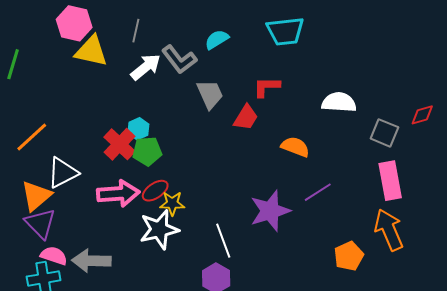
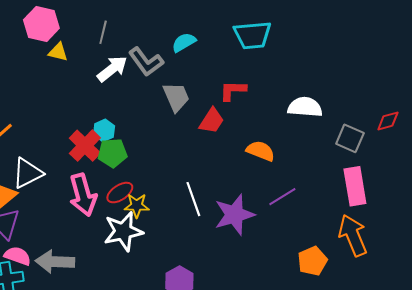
yellow triangle: (91, 51) -> (58, 52), size x0.6
pink arrow: (118, 193) -> (83, 195), turned 78
white line: (223, 241) -> (193, 199), moved

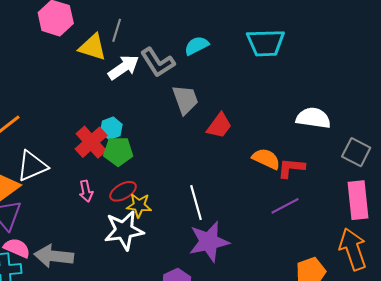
yellow triangle: (58, 52) -> (93, 47), moved, size x1.4
red L-shape: (233, 90) -> (291, 168), moved
pink arrow: (83, 195) -> (86, 191), size x0.5
purple star: (234, 215) -> (209, 242), moved

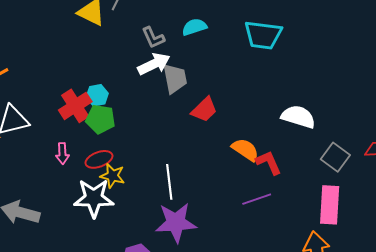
gray L-shape: (158, 62) -> (153, 37), size x0.7
white arrow: (123, 67) -> (154, 64), moved
red L-shape: (291, 168) -> (269, 163), turned 52

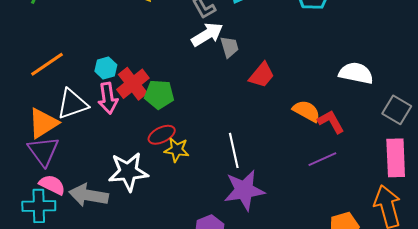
gray trapezoid: (175, 78) -> (229, 47), size x0.7
cyan hexagon: (97, 95) -> (106, 68), moved
pink arrow: (62, 153) -> (108, 98), moved, size x1.4
white star: (94, 198) -> (128, 172), moved

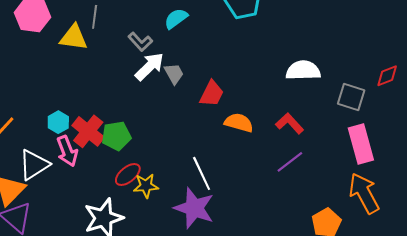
orange semicircle: (306, 111) -> (239, 123), moved
purple star: (244, 190) -> (194, 208), moved, turned -30

